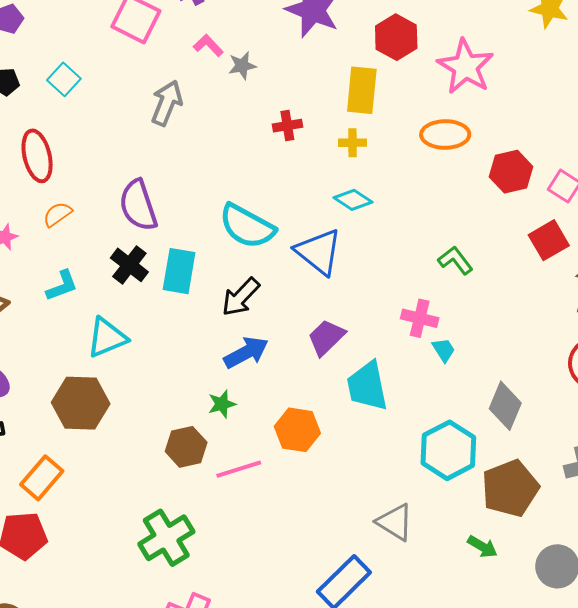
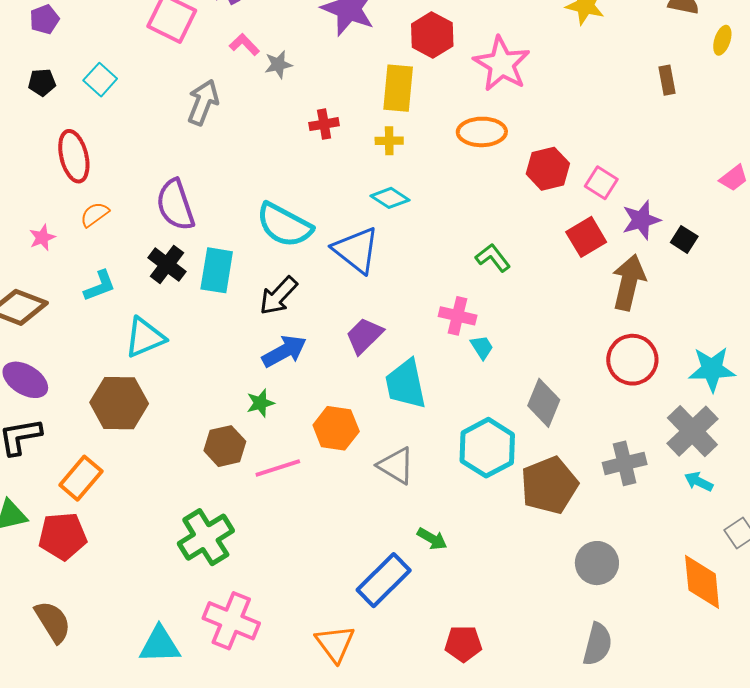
gray triangle: (395, 522) -> (396, 466), moved
green arrow: (482, 547) -> (432, 539), moved

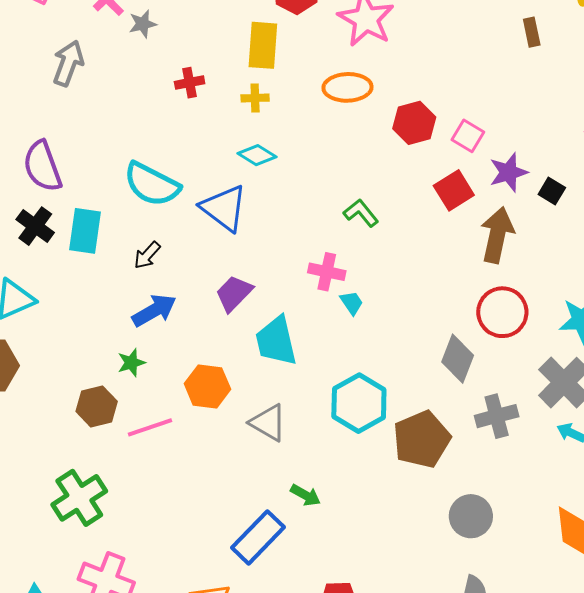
black arrow: (278, 296) -> (147, 255), size x0.7
gray diamond: (544, 403) -> (458, 359), moved

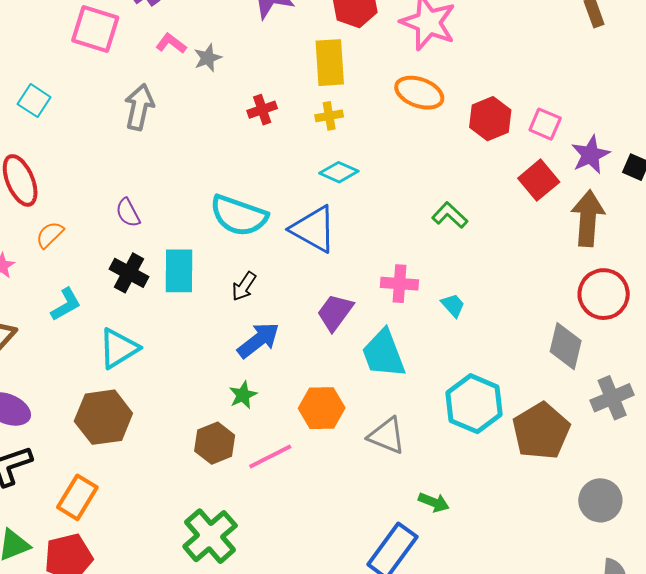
orange ellipse: (347, 87) -> (419, 93), turned 30
purple semicircle: (42, 166) -> (128, 213), size x0.6
pink cross: (327, 272) -> (399, 284), moved

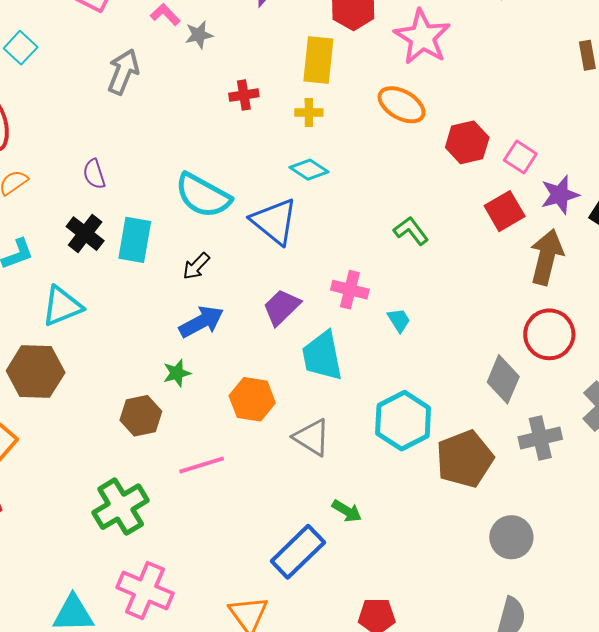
pink line: (270, 457) -> (202, 465), moved

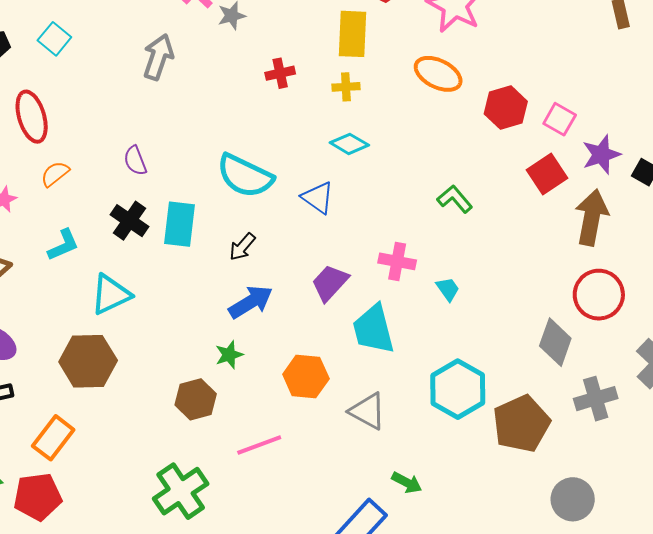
blue triangle: (274, 221) -> (318, 198), size x0.7

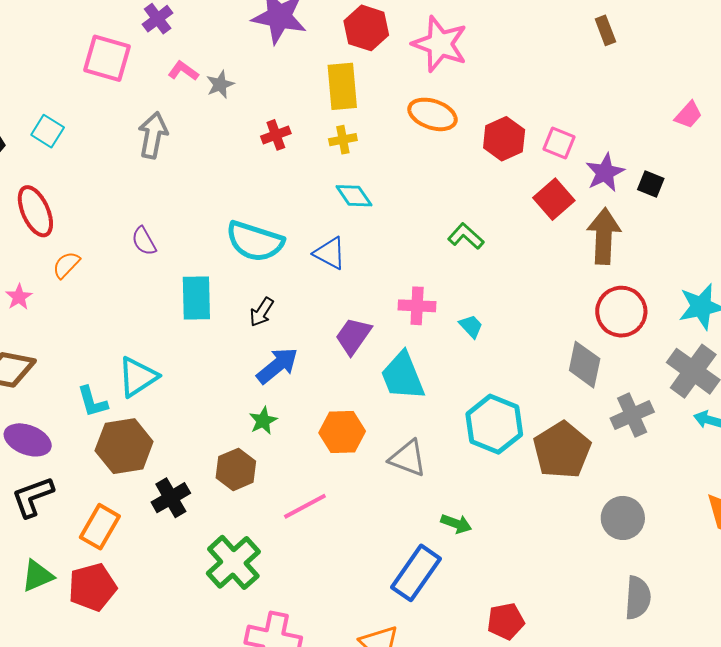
cyan diamond: (349, 144) -> (354, 196), turned 33
black cross: (130, 221) -> (171, 498), moved, turned 33
cyan L-shape: (63, 245) -> (92, 402), moved, turned 105

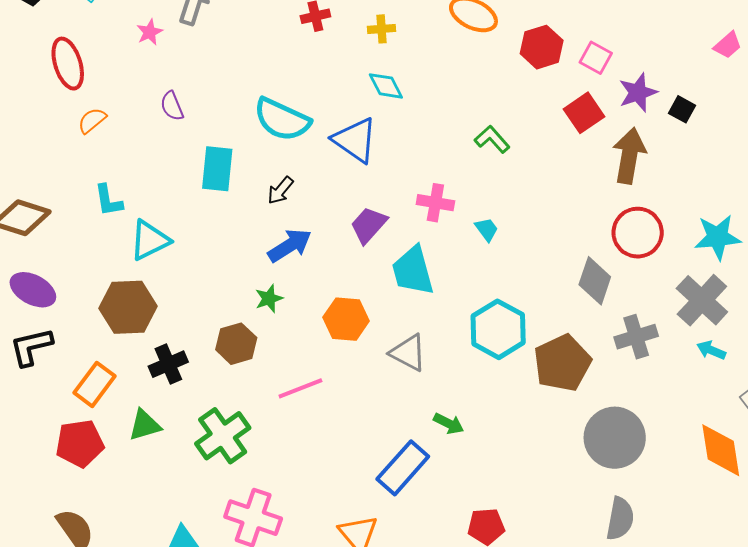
blue triangle: (330, 253) -> (355, 140), size x1.4
pink star: (19, 297) -> (150, 32), moved
cyan L-shape: (92, 402) -> (108, 200), moved
gray circle: (623, 518) -> (615, 438), size x1.4
green triangle: (37, 576) -> (145, 425), moved

